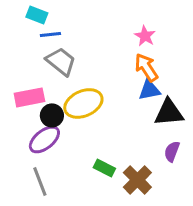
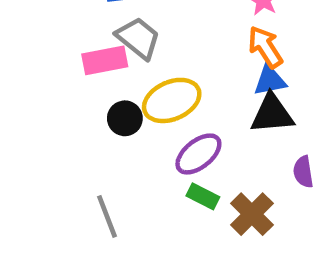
pink rectangle: (29, 97) -> (105, 60), moved
black triangle: (169, 112) -> (272, 114), moved
purple ellipse: (44, 139) -> (198, 154), moved
purple semicircle: (172, 151) -> (303, 172), turned -30

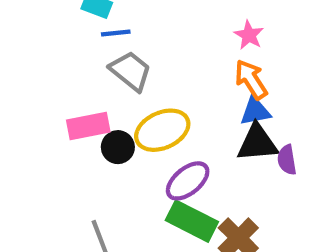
pink rectangle: (105, 60) -> (88, 126), moved
purple semicircle: (303, 172) -> (287, 160), moved
green rectangle: (203, 196) -> (192, 221), size x1.6

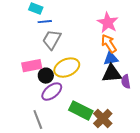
pink star: (249, 35) -> (108, 23), size x1.5
gray trapezoid: (131, 71) -> (52, 40), turned -100
purple ellipse: (188, 181) -> (52, 92), moved

